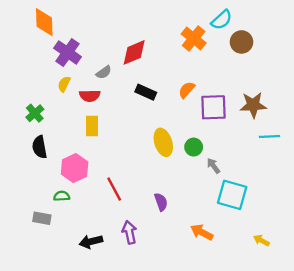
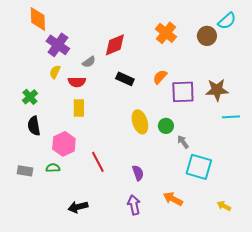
cyan semicircle: (222, 20) -> (227, 21), moved
gray rectangle: (42, 218) -> (25, 171), moved
purple arrow: (129, 232) -> (134, 205), moved

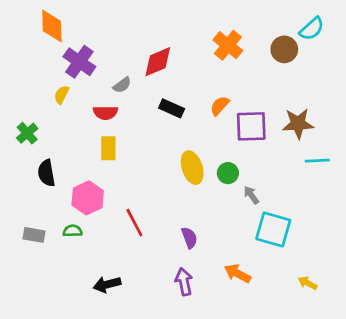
yellow semicircle: (55, 72) -> (62, 95), moved
green cross: (30, 97) -> (27, 133), moved

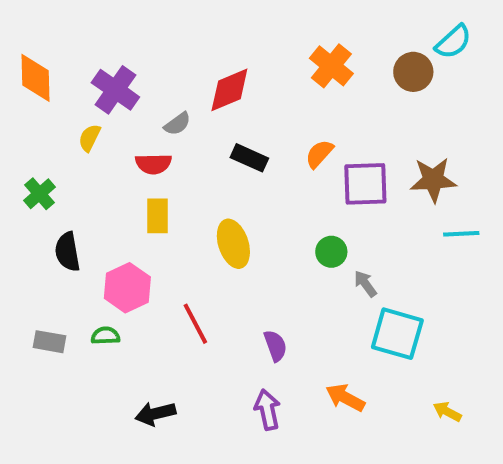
orange diamond: (52, 26) -> (35, 78), moved
yellow ellipse: (192, 168) -> (233, 244), moved

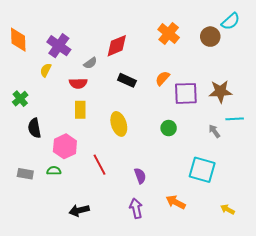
gray arrow: (365, 284) -> (214, 131), moved

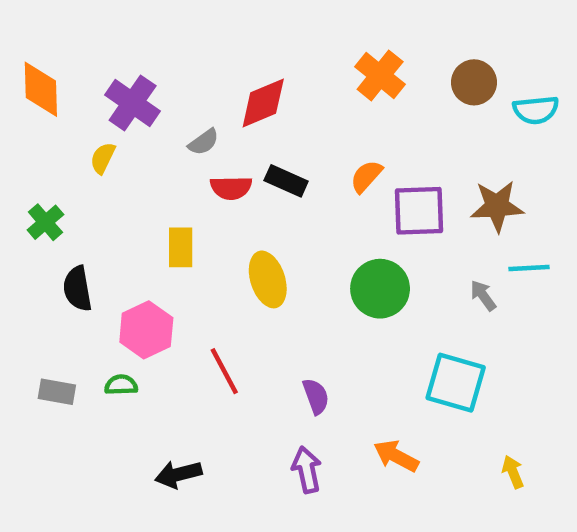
cyan semicircle: (231, 21) -> (536, 110), moved, turned 36
red semicircle: (78, 83) -> (231, 188), moved
green circle: (169, 128) -> (380, 289), size x1.6
yellow arrow: (228, 209) -> (513, 472), turned 40

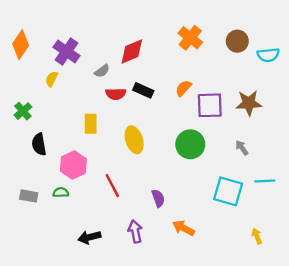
orange diamond: (41, 89) -> (21, 45), turned 36
cyan line: (529, 268) -> (265, 181), moved
orange arrow: (396, 456) -> (183, 228), moved
purple arrow: (307, 470) -> (135, 231), moved

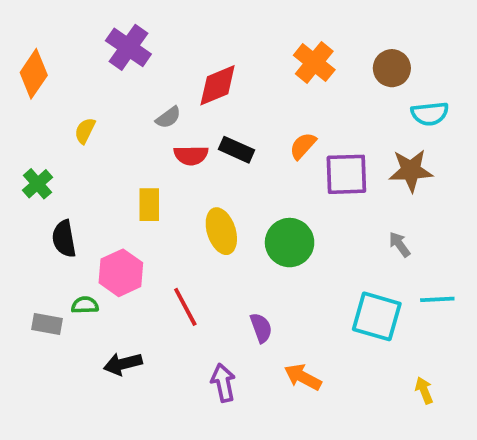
purple cross: (66, 51) -> (128, 47), moved
cyan semicircle: (268, 55) -> (430, 114), moved
green circle: (190, 144) -> (290, 243), moved
green semicircle: (61, 192) -> (85, 305), moved
black arrow: (89, 237) -> (123, 364), moved

